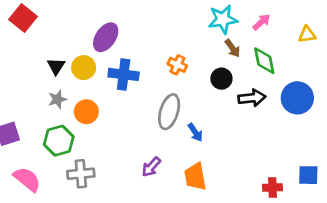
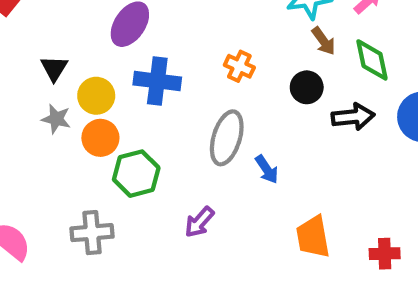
yellow circle: (84, 68) -> (96, 96), moved
gray star: (57, 99) -> (56, 119), turned 30
green hexagon: (59, 141) -> (136, 174), moved
orange trapezoid: (195, 176) -> (313, 237), moved

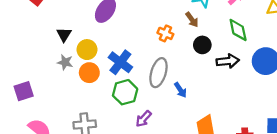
brown arrow: (324, 41) -> (192, 20), moved
blue cross: (157, 81) -> (120, 62), moved, turned 30
green hexagon: (136, 174) -> (125, 92), moved

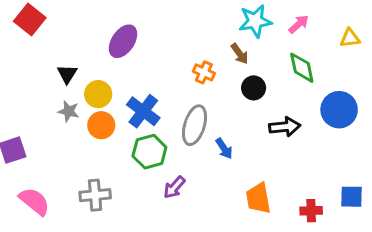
black arrow: (228, 61) -> (285, 127), moved

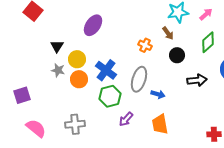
green diamond: (302, 68) -> (208, 42), turned 60
blue arrow: (224, 149) -> (158, 94), turned -40
orange trapezoid: (258, 198) -> (160, 124), moved

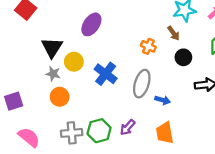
black triangle: (57, 46) -> (52, 47), size x1.5
orange circle: (79, 79) -> (60, 97), moved
green hexagon: (110, 96) -> (99, 131), moved

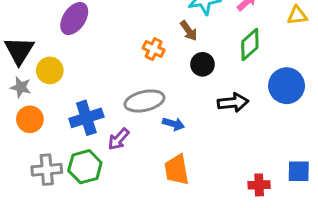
blue cross: (106, 74) -> (86, 118), moved, turned 35
gray ellipse: (142, 84) -> (144, 101), turned 60
purple arrow: (128, 127) -> (119, 139), moved

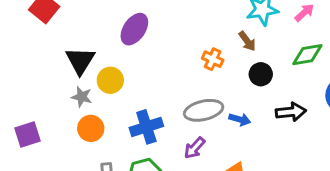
green diamond: (250, 44) -> (307, 55), turned 32
blue arrow: (173, 124) -> (240, 119), moved
purple arrow: (119, 139) -> (195, 148), moved

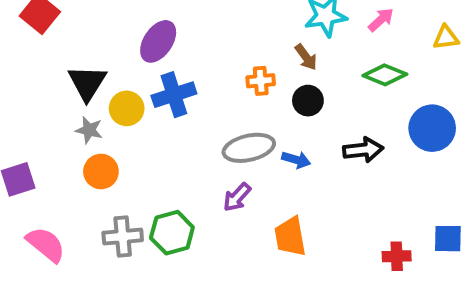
green diamond: (307, 55) -> (385, 75), turned 32
orange cross: (213, 59) -> (261, 81), turned -30
black circle: (261, 74) -> (308, 101), moved
blue cross: (146, 127) -> (174, 95), moved

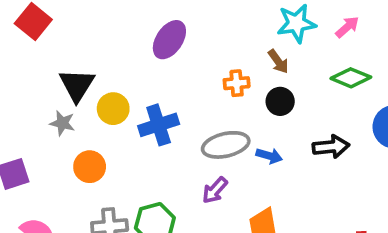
purple ellipse: (158, 41) -> (169, 40), moved
blue cross: (174, 95) -> (159, 125), moved
gray star: (89, 130) -> (62, 123), moved

